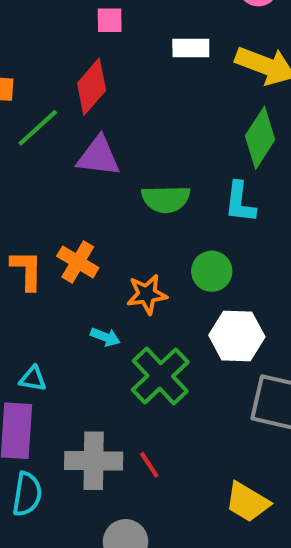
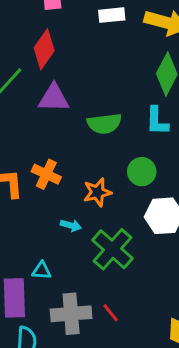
cyan triangle: (33, 379) -> (42, 271), moved

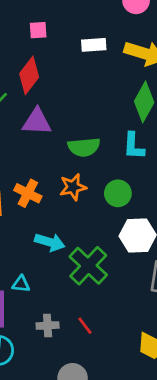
orange star: (97, 192) -> (73, 187), moved
cyan arrow: (71, 225) -> (50, 242), size x1.5
gray cross: (71, 314) -> (48, 325), size x0.6

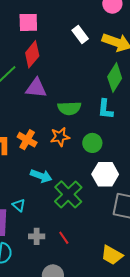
pink square: (38, 30) -> (28, 22), moved, size x1.5
white rectangle: (94, 45) -> (80, 34), turned 54
cyan triangle: (21, 284) -> (19, 205), turned 32

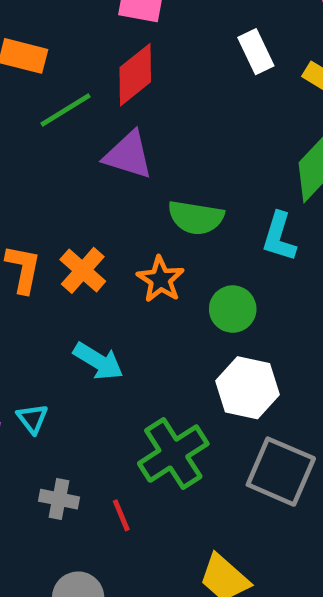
orange star: (60, 137) -> (160, 279), turned 30
green cross: (68, 194) -> (173, 454), moved

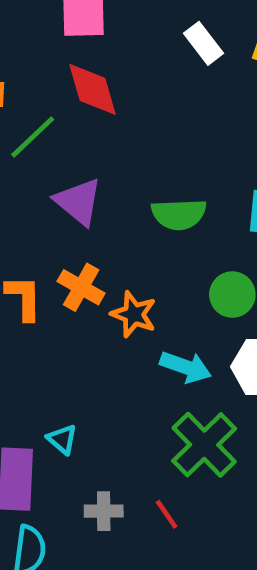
red diamond: (135, 75) -> (93, 89), turned -56
purple triangle: (128, 155) -> (78, 202), moved, turned 34
orange star: (160, 279) -> (134, 314), moved
cyan arrow: (98, 361) -> (186, 367), moved

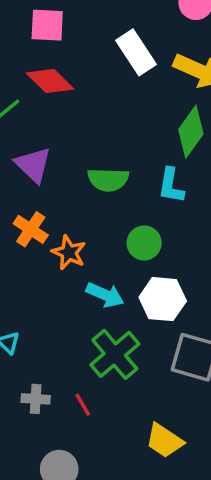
white rectangle: (204, 43) -> (136, 52), size x1.4
red diamond: (93, 89) -> (50, 81), turned -33

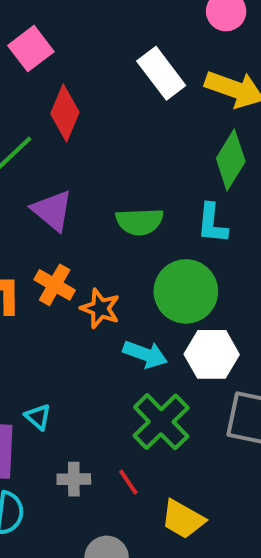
pink square: (47, 25) -> (31, 49), moved, turned -36
red diamond: (50, 81) -> (65, 113), turned 72
green circle: (144, 243) -> (186, 291), size x1.6
yellow trapezoid: (164, 441) -> (183, 519), moved

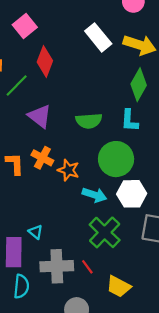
gray cross: (74, 479) -> (57, 266), size x1.8

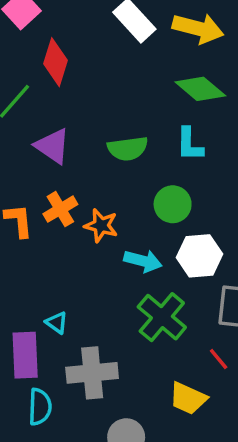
green diamond: (139, 85) -> (200, 89), turned -76
orange cross: (42, 158) -> (60, 209), turned 35
green circle: (116, 159) -> (173, 204), size x0.7
red line: (87, 267) -> (219, 359), moved

